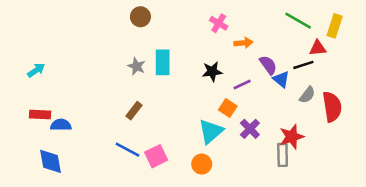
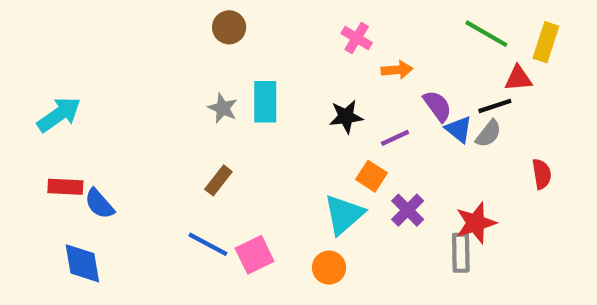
cyan arrow: (36, 70) -> (59, 114), size x1.5
gray semicircle: (307, 95) -> (488, 134), moved
red semicircle: (332, 107) -> (542, 174), size x0.6
blue semicircle: (61, 125) -> (99, 204), turned -132

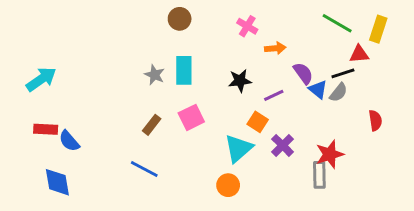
brown circle: (229, 27) -> (180, 19), moved
pink square: (255, 255) -> (191, 117), moved

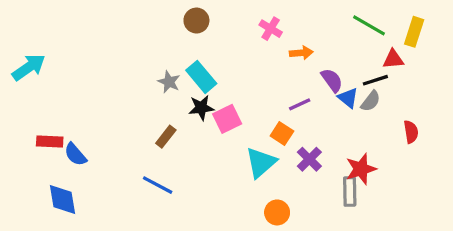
cyan rectangle: (184, 70) -> (201, 77), turned -40
cyan arrow: (41, 79) -> (29, 67), moved
black star: (240, 81) -> (201, 108), moved
pink square: (191, 117) -> (227, 119), moved
orange circle: (228, 185) -> (277, 212), moved

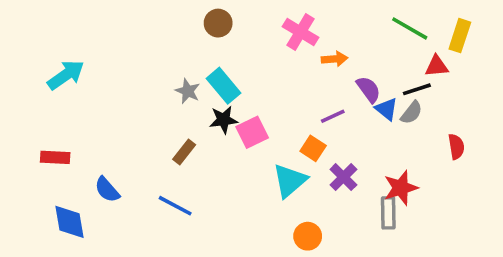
pink cross: (271, 29) -> (300, 32), size x1.4
cyan arrow: (29, 67) -> (66, 75), moved
blue semicircle: (75, 154) -> (107, 190), moved

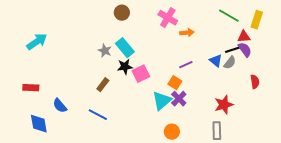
purple semicircle: (369, 89) -> (245, 50), moved
purple cross: (343, 177) -> (179, 99), moved
gray rectangle: (388, 213) -> (217, 131), moved

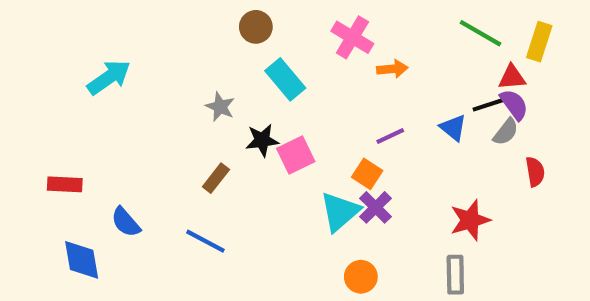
cyan arrow: (37, 42) -> (109, 77), moved
cyan rectangle: (125, 48) -> (285, 79), moved
gray semicircle: (230, 63) -> (506, 132), moved

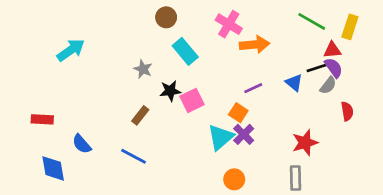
orange arrow: (392, 69) -> (255, 45), size x1.5

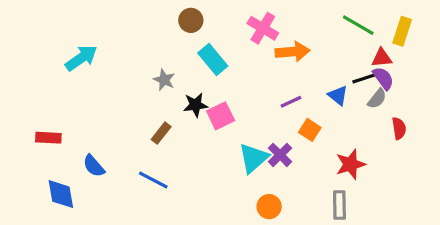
orange square: (238, 113) -> (310, 130), moved

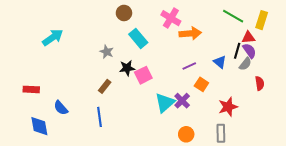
black line: (365, 78) -> (237, 51), turned -56
blue line: (153, 180) -> (100, 117), turned 54
orange circle: (269, 207) -> (186, 134), moved

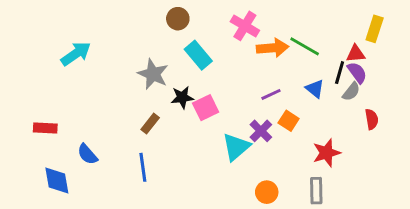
green line: (233, 16) -> (305, 46), moved
gray star: (107, 52) -> (153, 74), size x1.5
purple cross: (182, 101) -> (261, 131), moved

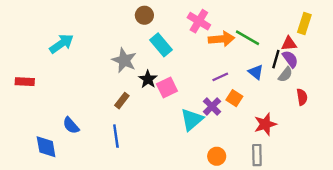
black star: (182, 97) -> (148, 79), turned -30
red rectangle: (45, 128) -> (25, 82), moved

